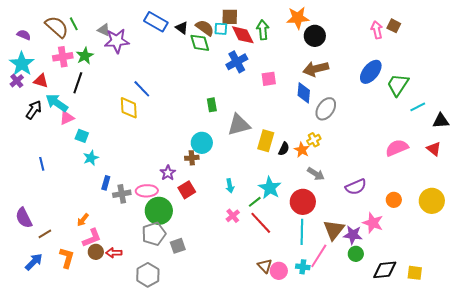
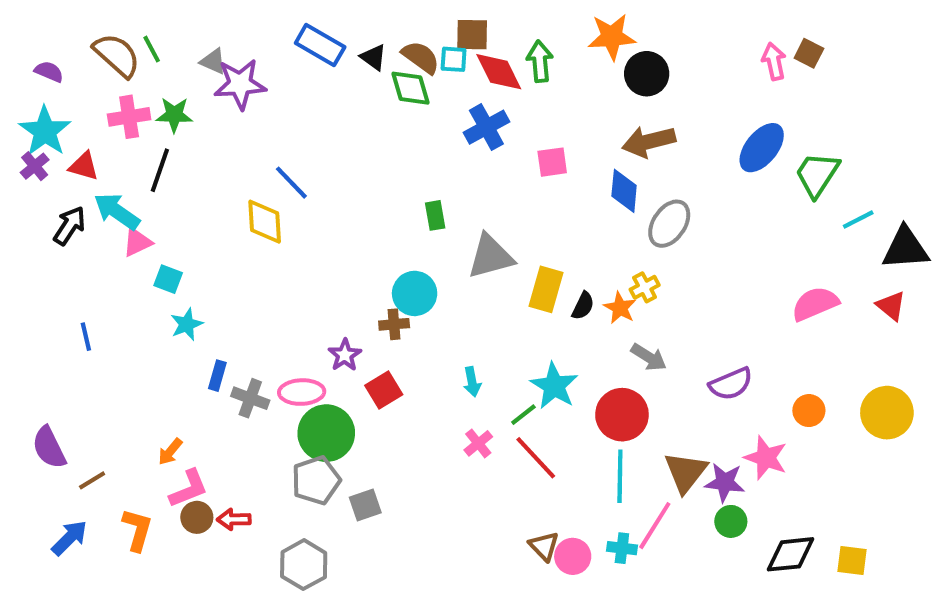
green star: (85, 56) -> (174, 115), turned 30
black triangle: (441, 121) -> (905, 248), size x1.4
gray cross: (122, 194) -> (250, 398), turned 30

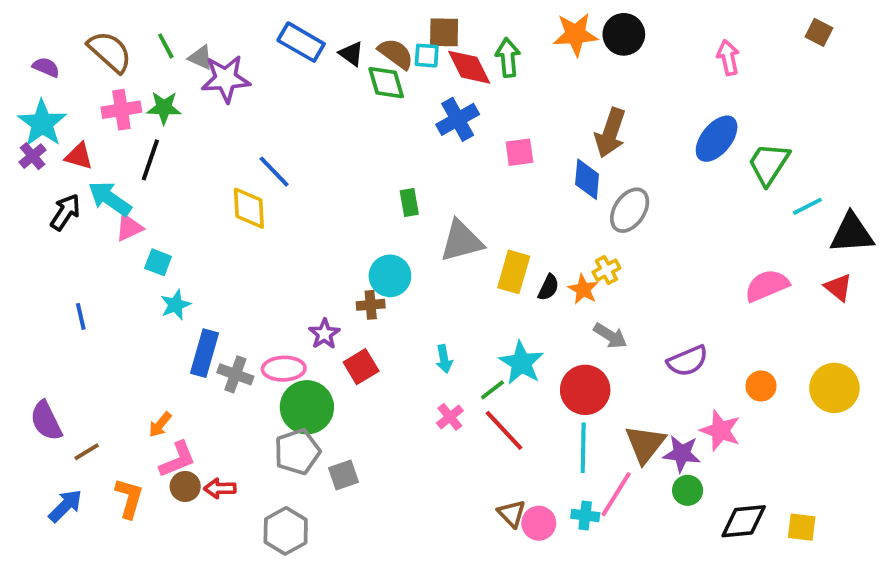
green line: (152, 49) -> (166, 46), moved
brown square: (809, 53) -> (819, 32), moved
black circle: (647, 74) -> (624, 34), moved
brown arrow: (649, 141) -> (610, 133), turned -57
blue rectangle: (217, 376) -> (204, 353), size x1.6

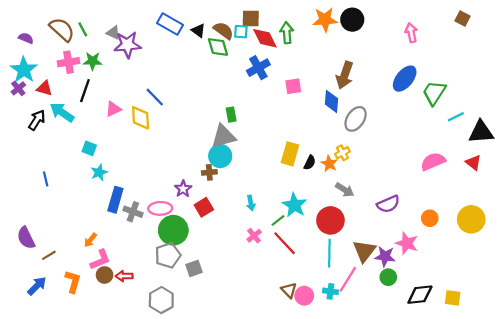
green line: (166, 46) -> (83, 29), moved
pink triangle: (129, 228) -> (113, 109), moved
gray triangle: (461, 241) -> (223, 136), moved

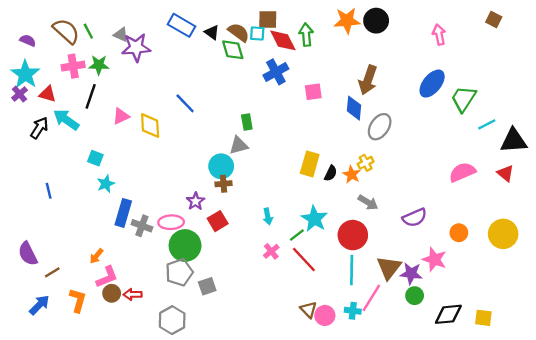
blue line: (155, 97) -> (185, 103), moved
gray triangle: (223, 136) -> (239, 145), size x0.7
cyan circle: (220, 156) -> (221, 166), moved

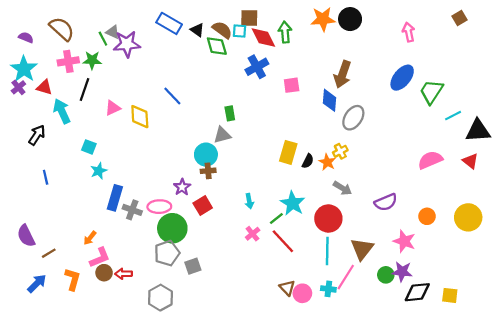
brown square: (494, 19) -> (460, 18), turned 32
green line: (88, 31) -> (103, 39), moved
cyan arrow: (66, 120) -> (62, 111), turned 30
black arrow: (39, 128) -> (37, 135), moved
purple star: (411, 273) -> (402, 272), moved

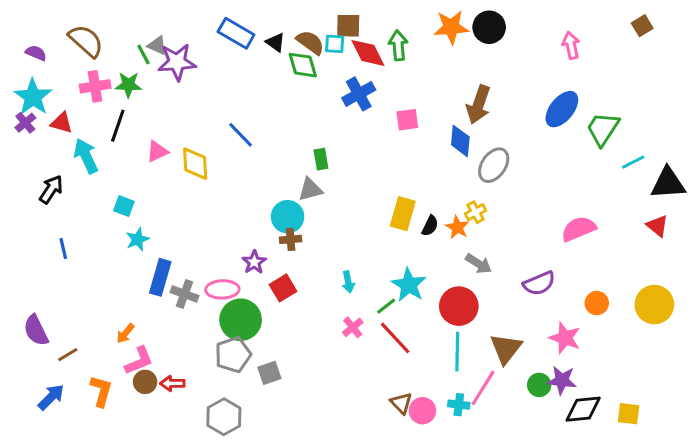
pink semicircle: (430, 160) -> (579, 229), moved

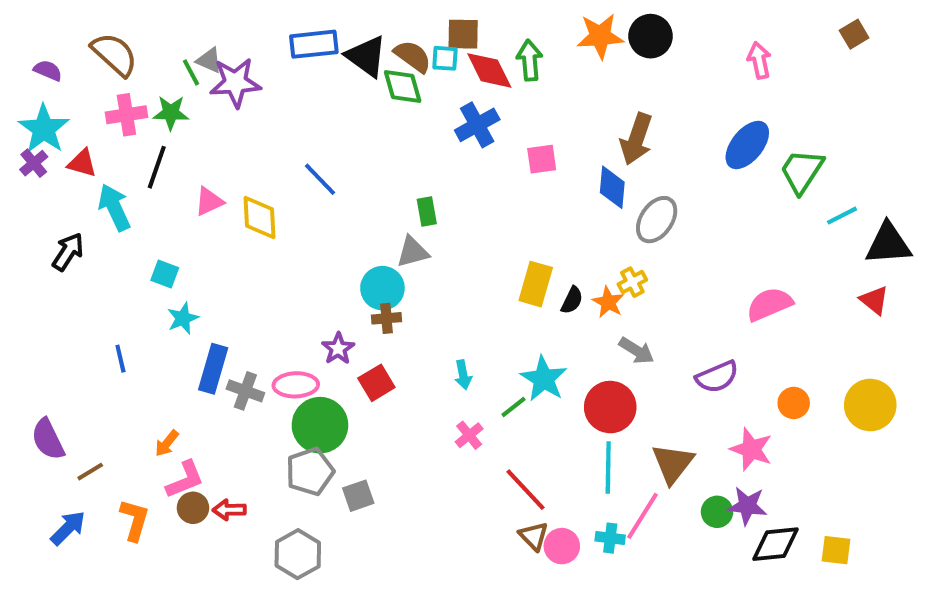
blue rectangle: (236, 33) -> (314, 44), turned -36
black triangle: (275, 42) -> (366, 56), size x1.6
blue line: (63, 249) -> (120, 359), moved
red line: (395, 338) -> (526, 490), moved

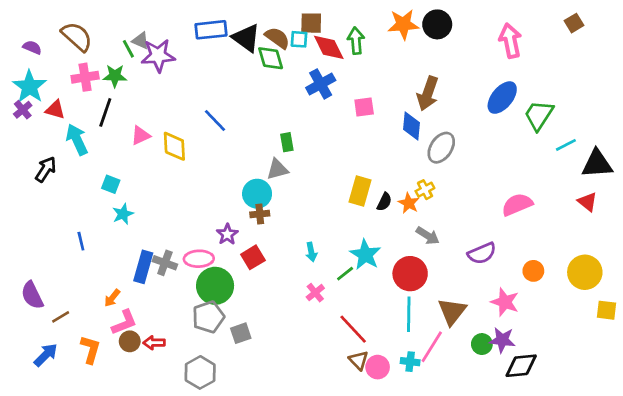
pink arrow: (759, 60) -> (510, 41), size x1.4
blue rectangle: (213, 369) -> (143, 267), moved
yellow square: (836, 550) -> (606, 310), moved

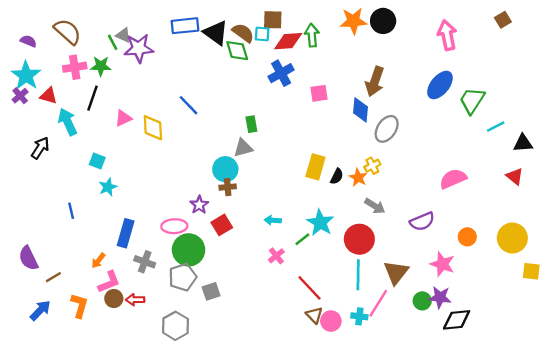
red diamond: (329, 47) -> (288, 41), turned -68
black triangle: (597, 164) -> (523, 143), size x0.7
cyan arrow: (311, 252) -> (273, 220), turned 105
gray cross: (165, 263) -> (145, 262), moved

